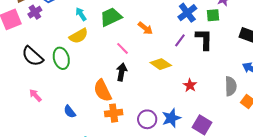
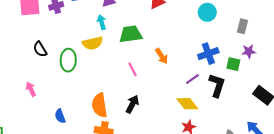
black semicircle: (32, 56) -> (40, 49), size x0.7
yellow diamond: (161, 64) -> (187, 104), moved
black arrow: (122, 72) -> (132, 104), moved

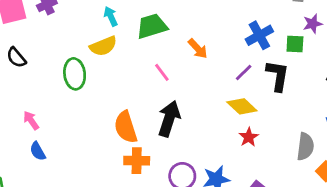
black semicircle: (40, 49) -> (16, 57), moved
black arrow: (132, 104) -> (169, 119), size x1.4
blue semicircle: (60, 116) -> (38, 151), moved

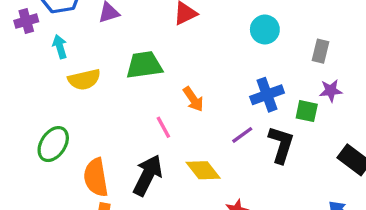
cyan arrow: (111, 16) -> (60, 47), moved
pink line: (162, 72) -> (163, 127), moved
green ellipse: (75, 74) -> (53, 144), moved, turned 32
yellow diamond: (242, 106) -> (203, 170), moved

